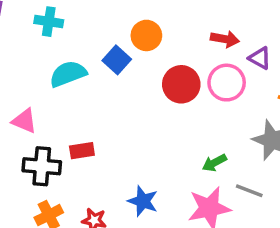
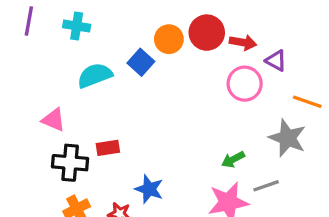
red circle: (181, 84) -> (207, 33), moved
gray line: (249, 191) -> (266, 186), turned -40
blue star: (143, 201) -> (149, 189), moved

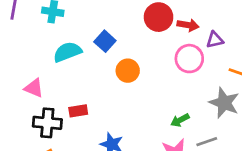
orange circle: (169, 39) -> (128, 71), moved
purple triangle: (276, 61) -> (215, 40), turned -42

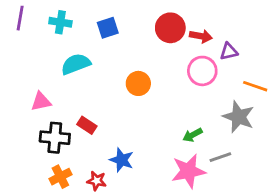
blue square: (105, 41) -> (108, 28), moved, turned 30
pink triangle: (34, 88) -> (41, 102), turned -35
red rectangle: (78, 111) -> (87, 125), turned 42

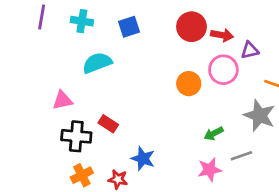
orange circle: (138, 83) -> (189, 84), moved
pink star: (188, 171) -> (210, 170), size x0.7

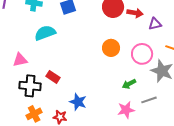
pink circle: (223, 70) -> (142, 54), moved

